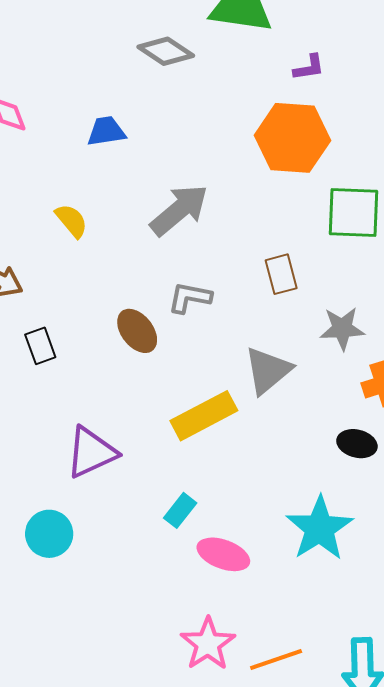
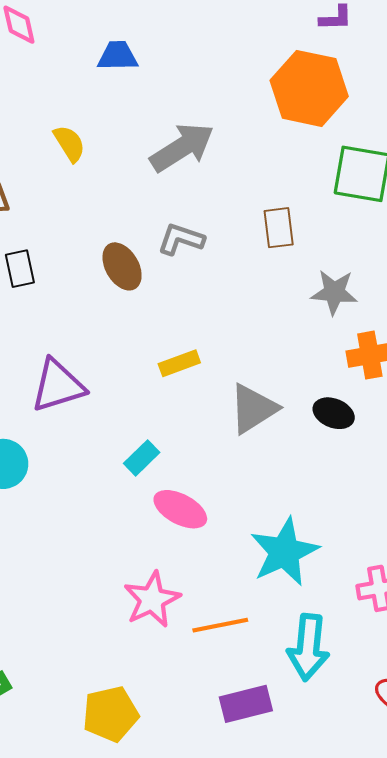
gray triangle: (268, 370) -> (253, 409), moved
yellow rectangle: (204, 416) -> (179, 363), size x0.6
cyan star: (319, 528) -> (284, 552), moved

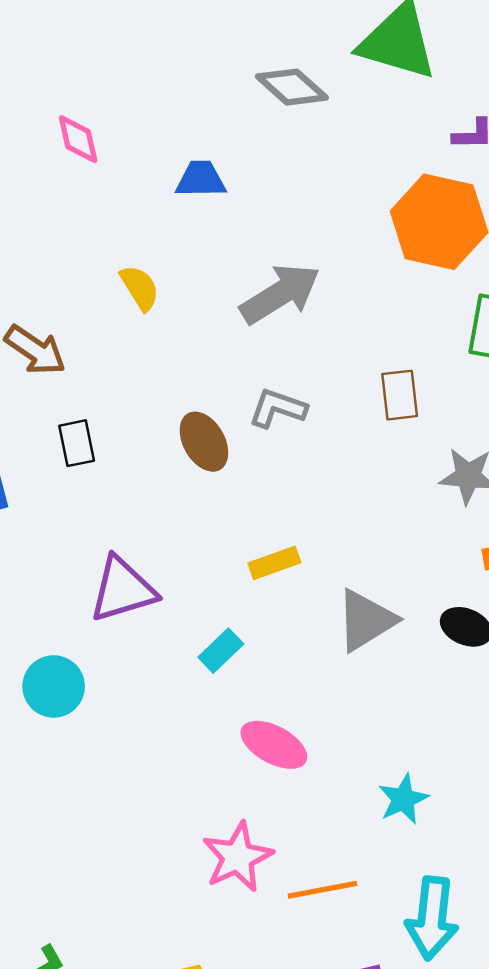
cyan rectangle: (142, 458) -> (221, 651), moved
cyan star: (284, 552) -> (403, 799), size x0.6

